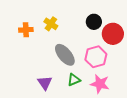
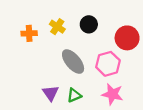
black circle: (94, 22) -> (89, 24), moved
green triangle: (74, 80) -> (74, 95), moved

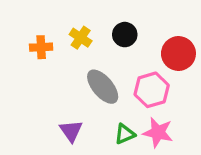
green triangle: (74, 95) -> (125, 134), moved

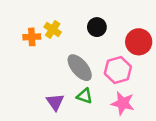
yellow cross: (81, 38) -> (53, 30), moved
green triangle: (125, 134) -> (85, 96), moved, turned 42

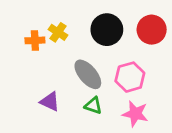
black circle: (97, 27) -> (107, 30), size x1.5
red circle: (139, 42) -> (152, 30), moved
purple triangle: (55, 102) -> (50, 102), moved, turned -30

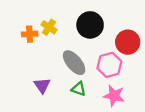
red circle: (152, 30) -> (128, 42), moved
purple triangle: (50, 102) -> (42, 85), turned 30

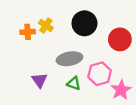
gray ellipse: (74, 63) -> (69, 59), turned -60
pink hexagon: (109, 65) -> (100, 74), moved
pink star: (114, 96) -> (121, 90), moved, turned 30

